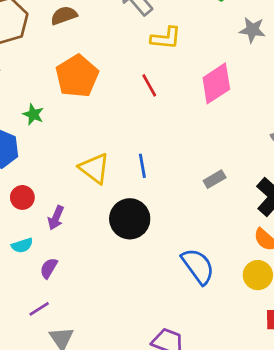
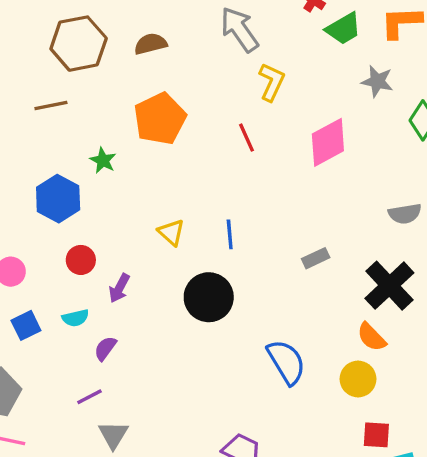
yellow L-shape: (166, 38) -> (272, 82), turned -76
yellow triangle: (94, 168) -> (171, 232), size x0.7

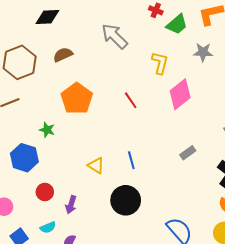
yellow L-shape: (272, 82) -> (160, 63), moved
gray rectangle: (316, 258) -> (188, 153), moved

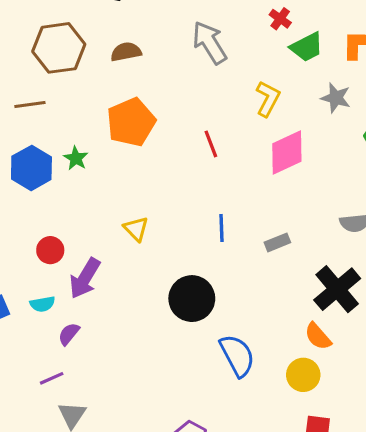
blue hexagon: (24, 158) -> (31, 168), moved
blue line: (131, 160) -> (222, 228), moved
black circle: (126, 200) -> (192, 299), moved
purple arrow: (71, 205) -> (85, 278), size x1.5

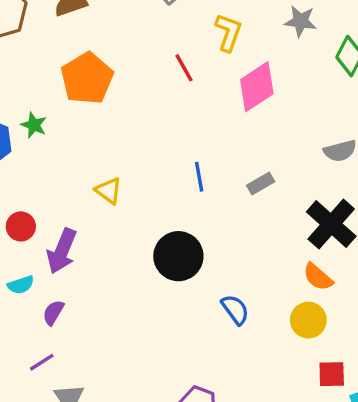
red line: (211, 144) -> (184, 68), moved
blue semicircle: (237, 355) -> (235, 310), size x0.7

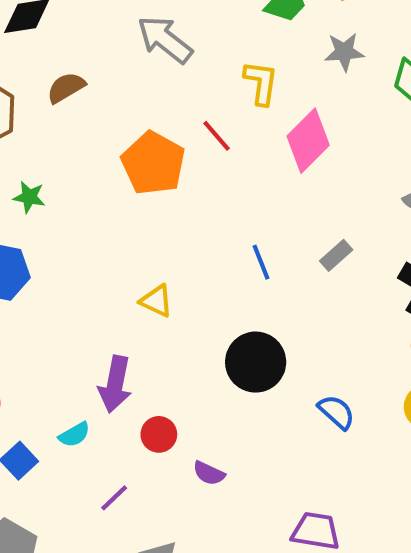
orange pentagon: (87, 78) -> (153, 163), moved
green star: (34, 125) -> (29, 197), moved
red circle: (21, 226) -> (159, 434), moved
purple semicircle: (53, 313) -> (209, 473), moved, turned -84
purple line: (42, 362) -> (114, 498), moved

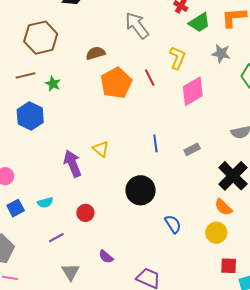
brown semicircle: (66, 88) -> (96, 53), moved
purple arrow: (115, 384) -> (72, 164), moved, turned 132
purple semicircle: (209, 473) -> (106, 257), moved

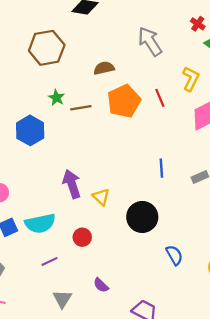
brown line: (26, 75) -> (81, 108), moved
yellow triangle: (101, 149) -> (101, 197), moved
cyan semicircle: (45, 203) -> (40, 223), size x1.8

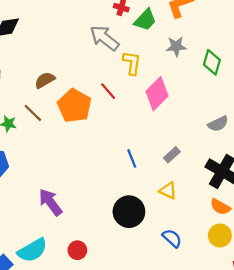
gray arrow: (150, 41) -> (104, 38), moved
brown line: (81, 108) -> (33, 113), moved, turned 72
yellow triangle: (101, 197) -> (168, 191), moved

